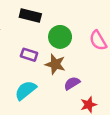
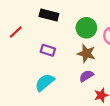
green circle: (60, 37) -> (86, 28), moved
brown star: (55, 64) -> (86, 53), moved

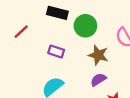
green circle: (86, 28) -> (85, 26), moved

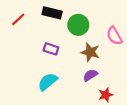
red line: (21, 32) -> (18, 19), moved

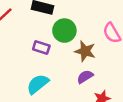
green circle: (78, 25) -> (64, 31), moved

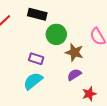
purple rectangle: (41, 48) -> (36, 59), moved

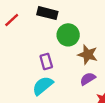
purple rectangle: (36, 59) -> (46, 61), turned 56

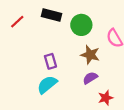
green circle: (68, 35) -> (81, 25), moved

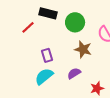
red line: (17, 22) -> (28, 27), moved
purple semicircle: (90, 78) -> (74, 73), moved

